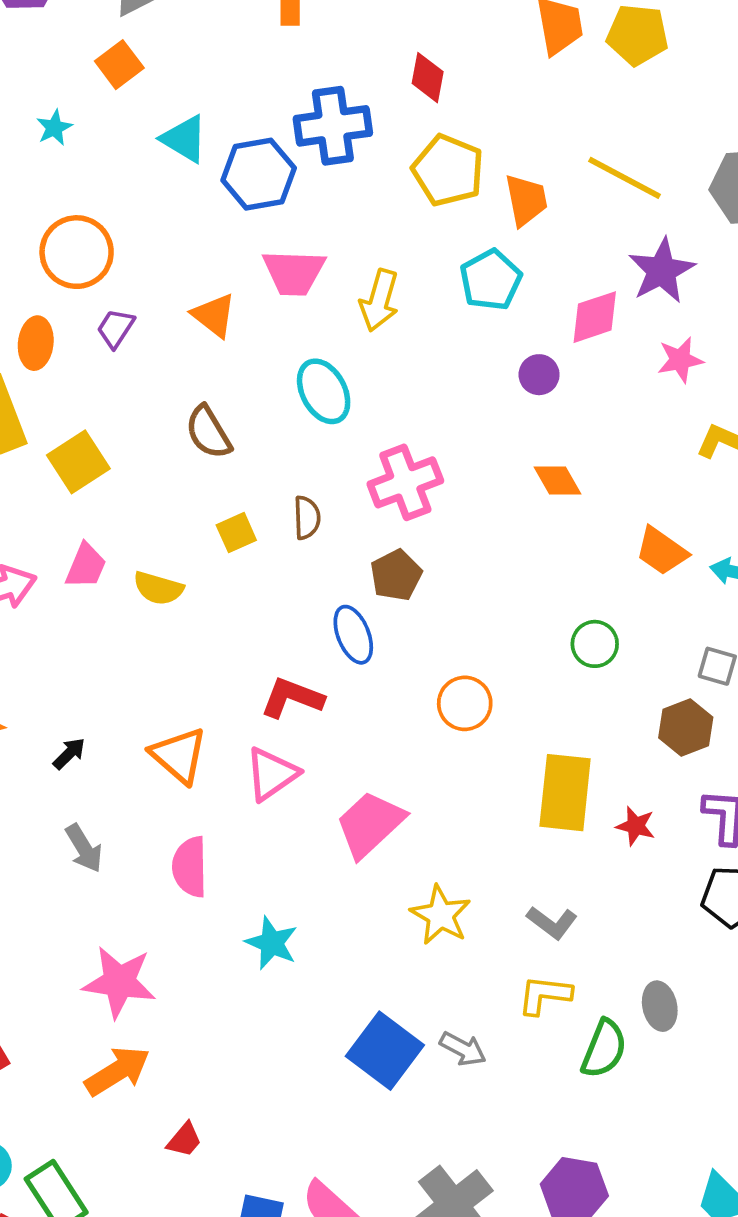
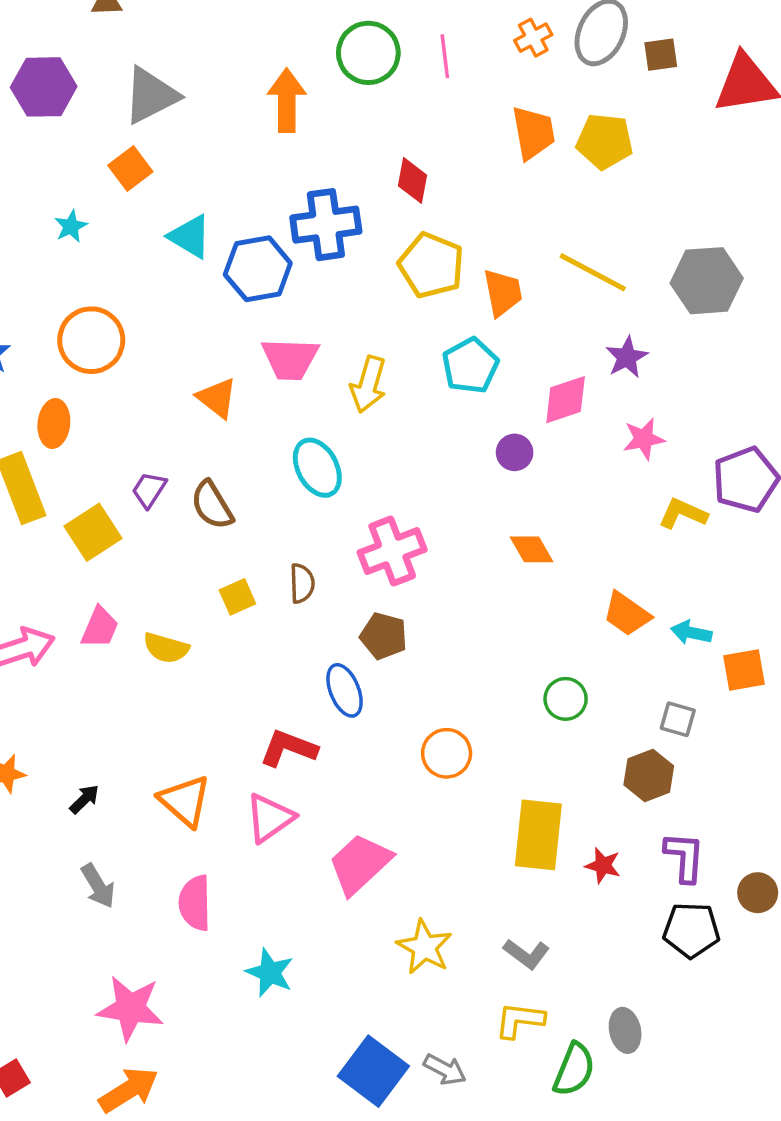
purple star: (662, 271) -> (627, 357), size x0.7
purple trapezoid: (116, 328) -> (149, 490), moved
brown pentagon: (396, 575) -> (384, 636), turned -30

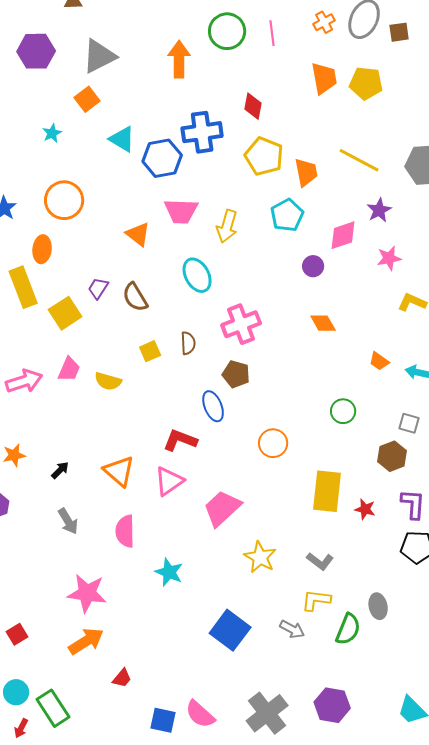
orange trapezoid: (627, 614) -> (379, 361), size x0.7
gray arrow: (445, 1069) -> (292, 629), moved

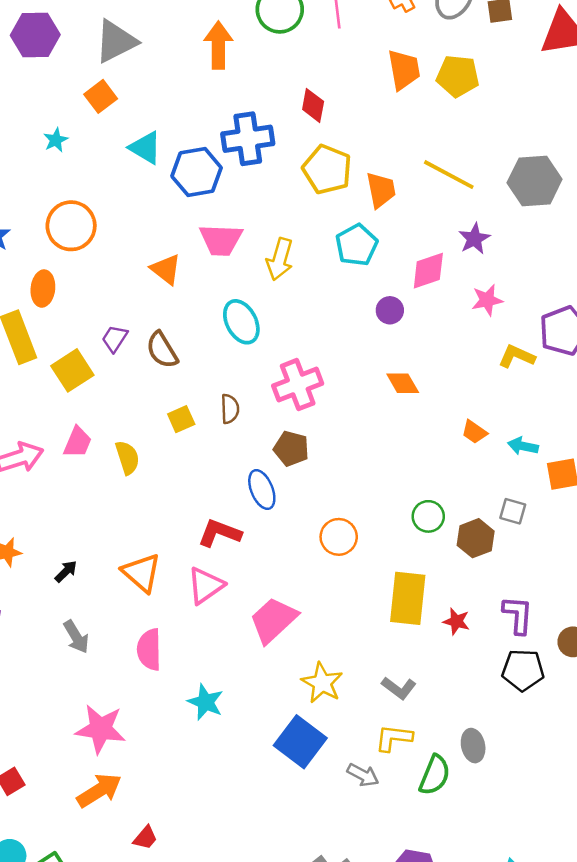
yellow semicircle: (108, 381) -> (127, 458), turned -124
green circle: (343, 411) -> (428, 516), moved
brown hexagon: (392, 456) -> (476, 538), moved
blue square: (230, 630) -> (300, 742), moved

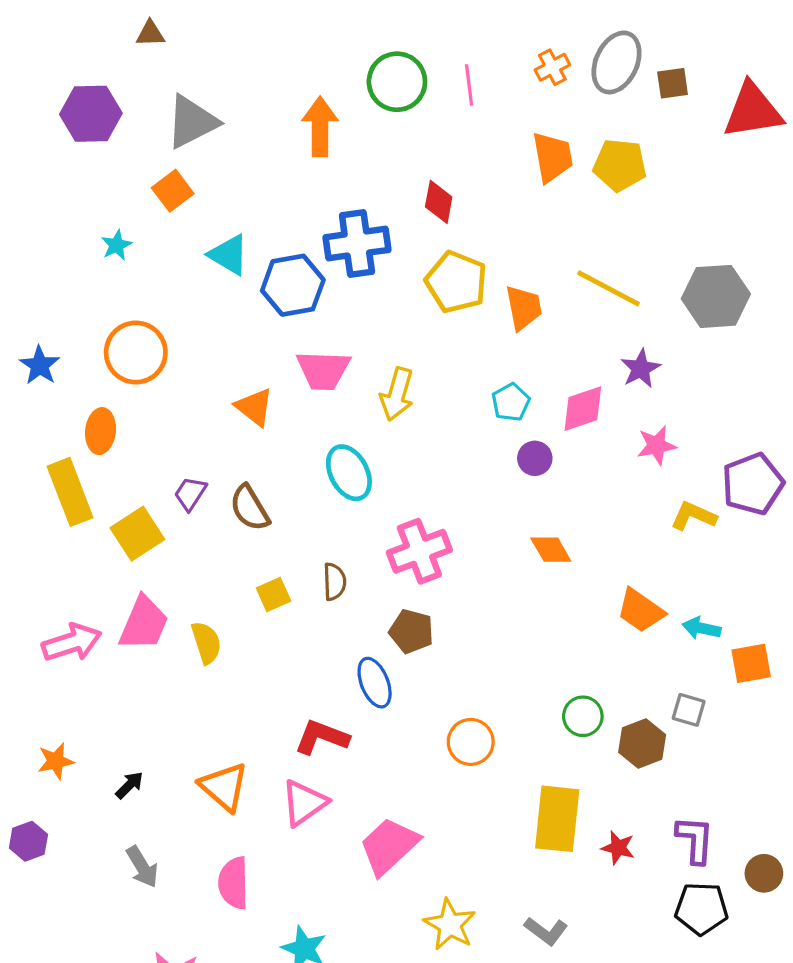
cyan pentagon: (357, 245) -> (511, 402), moved, size x0.7
orange trapezoid: (474, 432) -> (641, 611), size x1.5
pink trapezoid: (77, 442) -> (144, 623), size x1.4

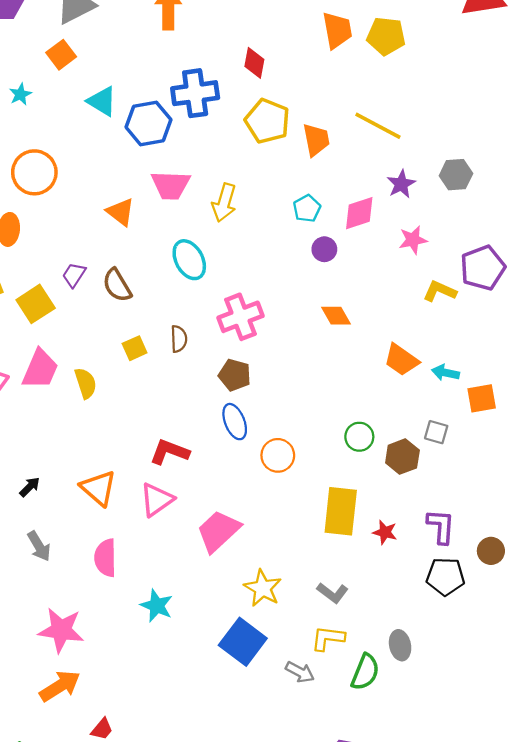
gray hexagon: (716, 296) -> (456, 175), moved, size x0.7
blue ellipse: (375, 683) -> (235, 422), moved

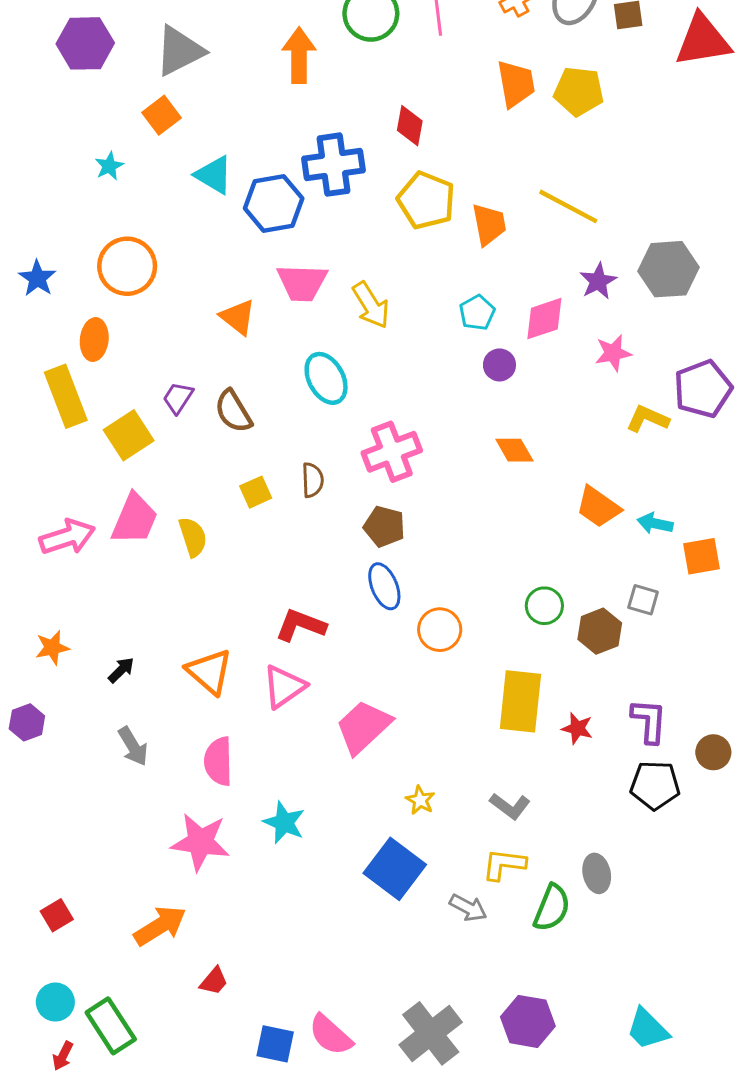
gray hexagon: (456, 175) -> (668, 269), size x1.4
yellow arrow: (224, 203) -> (371, 305), turned -48
yellow star: (263, 588) -> (420, 800), size x0.6
pink star: (61, 630) -> (200, 842), moved

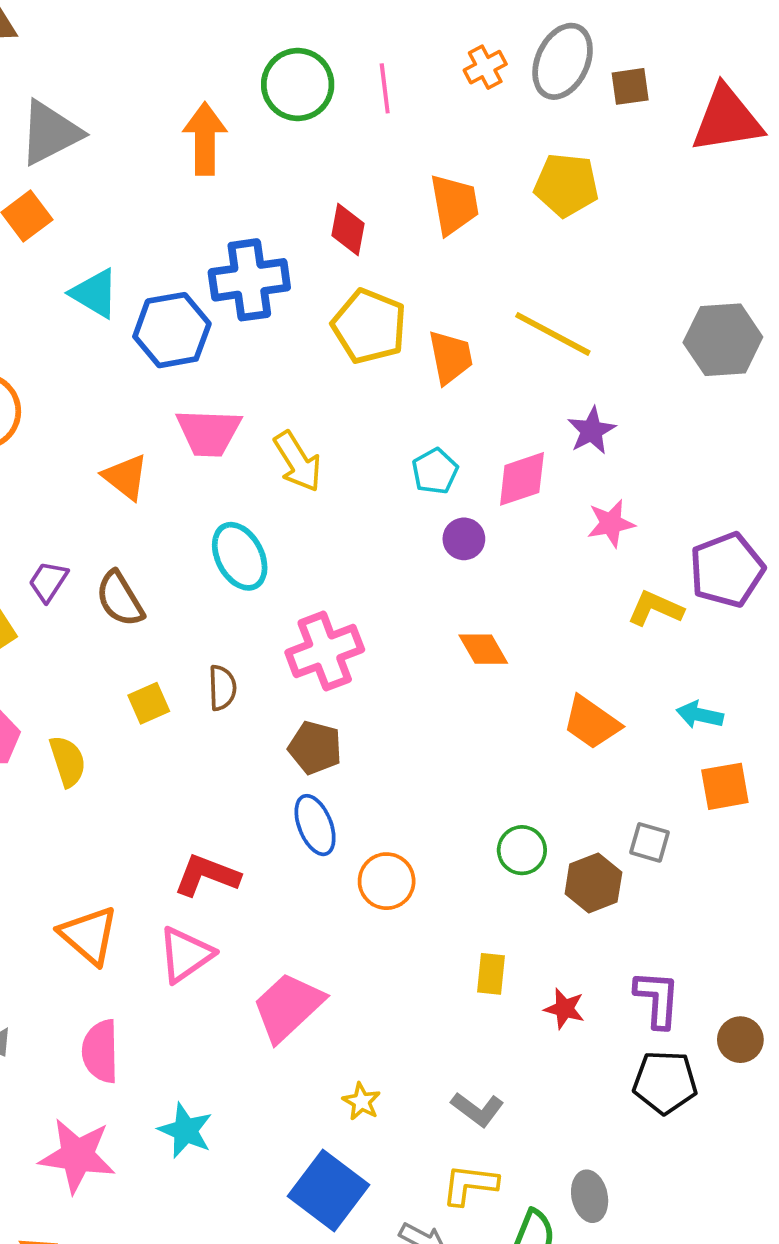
orange trapezoid: (516, 84) -> (454, 204), moved
gray hexagon: (668, 269) -> (723, 340), moved
cyan arrow: (655, 523) -> (700, 715), moved
yellow rectangle: (520, 701) -> (491, 974), size x0.5

